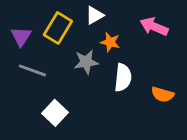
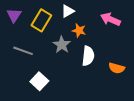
purple triangle: (21, 36) -> (14, 15), moved
gray star: (86, 62) -> (62, 45), turned -30

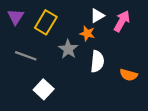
white triangle: (68, 11) -> (97, 16), moved
pink arrow: (110, 19) -> (122, 21), turned 96

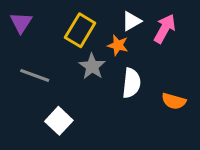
yellow rectangle: (46, 22) -> (80, 30), moved

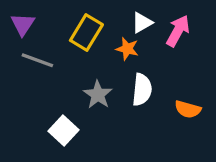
gray star: (92, 66) -> (98, 95), moved
gray line: (35, 75) -> (37, 60), moved

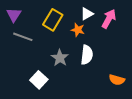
orange semicircle: (188, 109) -> (117, 80), moved

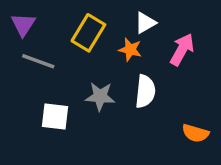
pink arrow: (109, 19) -> (182, 50), moved
gray star: (60, 58) -> (100, 96), turned -30
white square: (39, 80) -> (55, 116), moved, turned -36

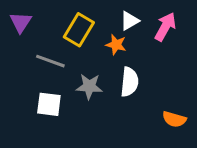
pink arrow: (182, 50) -> (165, 27), moved
gray line: (38, 61) -> (50, 61), moved

